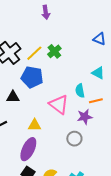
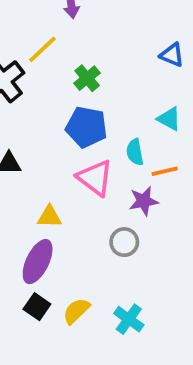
yellow line: (34, 53) -> (42, 49), moved
blue pentagon: (32, 77) -> (86, 127), moved

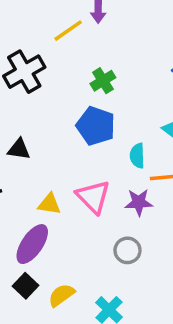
yellow line: (42, 49) -> (68, 31), moved
pink triangle: (95, 178) -> (93, 197), moved
gray circle: (124, 242) -> (127, 250), moved

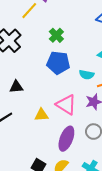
cyan semicircle: (137, 156) -> (87, 75), turned -64
purple ellipse: (32, 244) -> (66, 139), moved

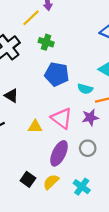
green cross: (56, 35) -> (46, 42), moved, turned -32
black triangle: (16, 87) -> (11, 96), turned 32

